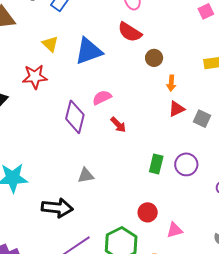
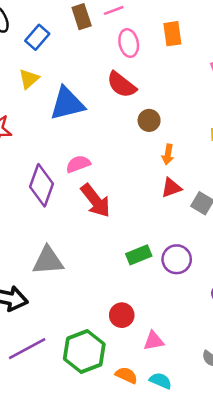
yellow triangle: (50, 44) -> (29, 79), moved, turned 30
red arrow: (118, 125) -> (95, 201), size x1.6
green rectangle: (156, 164) -> (139, 255), turned 48
gray triangle: (86, 175) -> (48, 261), size x1.5

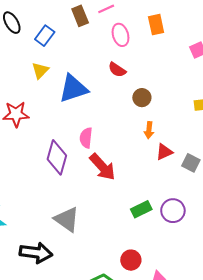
red semicircle: (122, 85) -> (117, 70), size x0.7
orange arrow: (168, 154) -> (149, 130), moved
pink semicircle: (78, 164) -> (86, 138), turned -60
gray triangle: (48, 261) -> (67, 219), turned 44

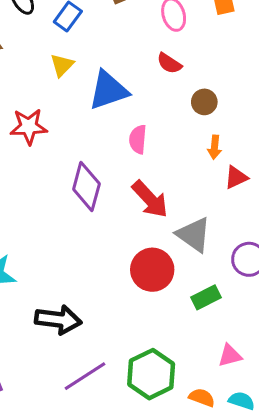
pink semicircle: (86, 138) -> (138, 139), moved
green rectangle: (141, 209) -> (206, 297), moved
gray triangle: (67, 219) -> (194, 235), moved
red circle: (131, 260) -> (152, 270), moved, size x1.5

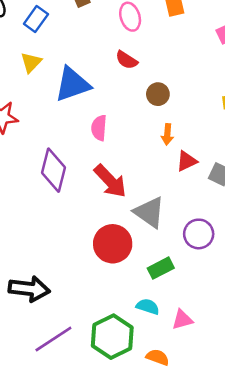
cyan semicircle: (242, 401) -> (148, 307), moved

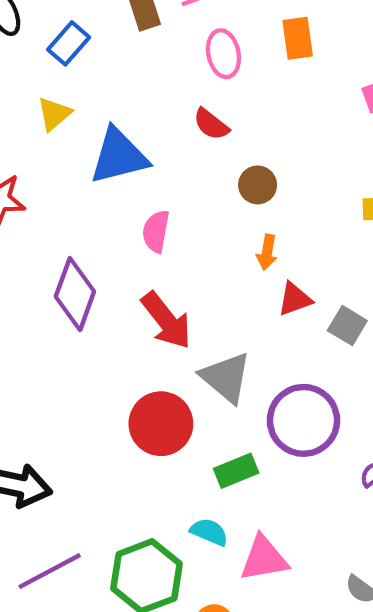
purple circle: (199, 234) -> (303, 420), size x1.4
pink triangle: (182, 320) -> (264, 559), size x1.4

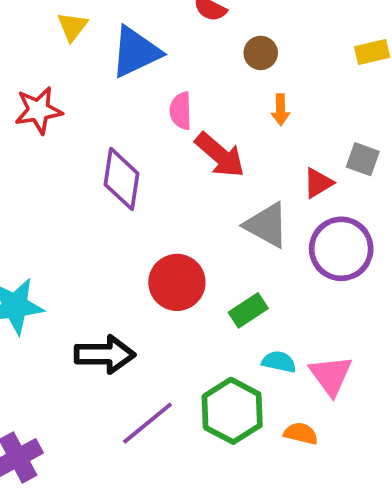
red triangle: (295, 299) -> (318, 183), moved
red arrow: (166, 320) -> (220, 155), moved
red circle: (161, 424) -> (177, 282), moved
green rectangle: (236, 471) -> (248, 310), moved
pink triangle: (264, 559) -> (331, 375), turned -45

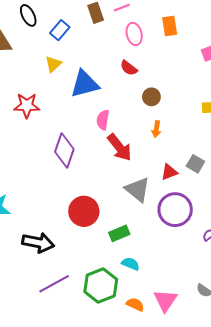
pink triangle: (331, 375) -> (165, 300), moved

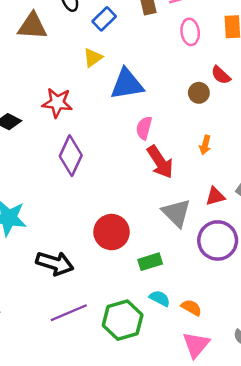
red semicircle: (129, 68) -> (221, 75), moved
brown circle: (151, 97) -> (199, 93), moved
purple diamond: (64, 150) -> (71, 156), moved
orange semicircle: (135, 304) -> (191, 308), moved

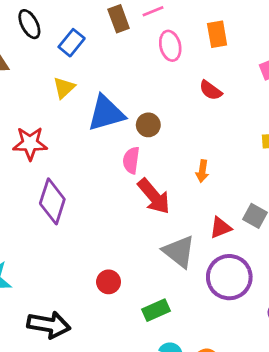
brown circle: (199, 93) -> (148, 125), moved
red circle: (112, 232) -> (109, 282), size x0.6

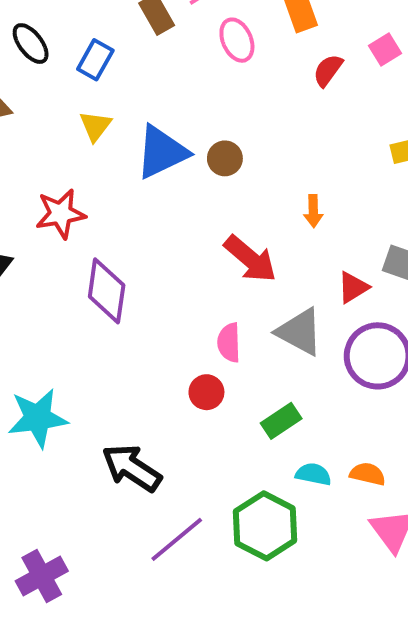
red semicircle: (211, 90) -> (328, 70), moved, turned 100
pink semicircle: (131, 160) -> (229, 343), moved
black arrow: (49, 325) -> (132, 468), turned -147

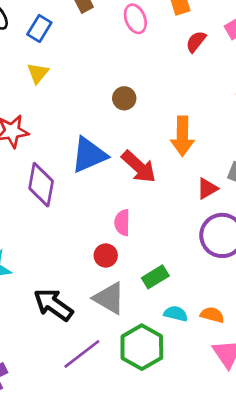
blue triangle: (162, 152) -> (89, 155), moved
orange arrow: (313, 211) -> (182, 136), size x1.8
gray triangle: (300, 332) -> (109, 298), moved

